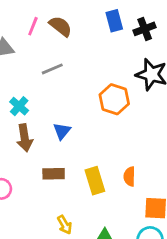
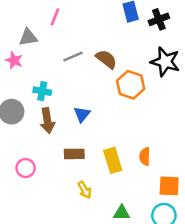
brown semicircle: (60, 26) -> (106, 59), moved
cyan cross: (19, 106) -> (42, 91), turned -30
yellow arrow: (65, 225) -> (85, 190), moved

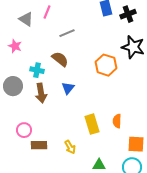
gray triangle: (28, 37) -> (26, 19), moved, turned 42
gray line: (73, 57) -> (67, 33), moved
brown semicircle: (106, 59) -> (60, 59), moved
brown rectangle: (74, 154) -> (39, 145), moved

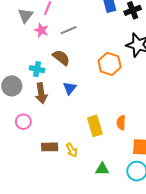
gray triangle: (26, 19) -> (25, 16), turned 35
pink star: (15, 46) -> (41, 30), moved
pink circle: (24, 130) -> (23, 122), moved
brown rectangle: (39, 145) -> (50, 147), moved

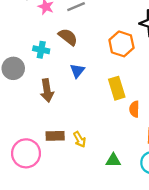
brown arrow: (41, 93) -> (47, 90), moved
pink circle: (23, 122) -> (26, 153), moved, size x1.6
yellow rectangle: (95, 126) -> (117, 88), moved

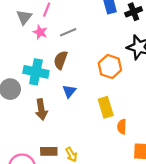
brown semicircle: (68, 37) -> (61, 60), turned -108
cyan cross: (41, 50) -> (36, 72), size x1.6

